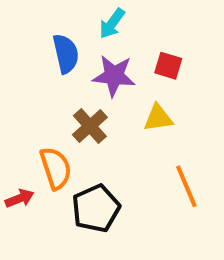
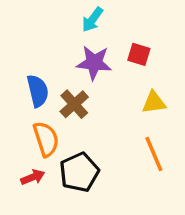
blue semicircle: (66, 54) -> (38, 91), moved
yellow triangle: (158, 118) -> (154, 103), moved
red arrow: (20, 198) -> (33, 177), moved

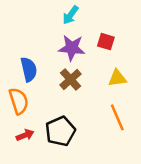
brown cross: (74, 104) -> (70, 79), moved
orange semicircle: (46, 139) -> (19, 101), moved

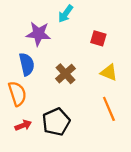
purple star: (72, 48) -> (38, 34), moved
yellow triangle: (117, 78) -> (109, 72), turned 30

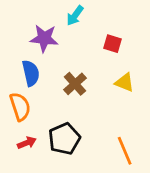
orange line: (109, 109) -> (125, 151), moved

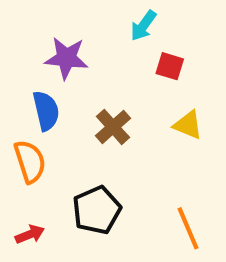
cyan arrow: (75, 16) -> (143, 26), moved
red arrow: (27, 143) -> (30, 234), moved

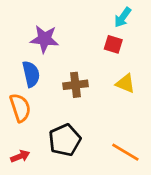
cyan arrow: (143, 26) -> (123, 17), moved
brown cross: (113, 127) -> (75, 85), turned 35
orange line: (188, 228) -> (125, 152), turned -36

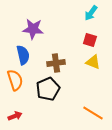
red square: (113, 44) -> (90, 40), moved
black pentagon: (65, 140) -> (48, 89), moved

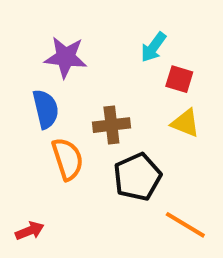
cyan arrow: (91, 13) -> (153, 47), moved
orange semicircle: (15, 80) -> (68, 159), moved
black pentagon: (48, 89) -> (137, 177), moved

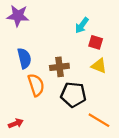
purple star: (66, 57) -> (18, 16), moved
black pentagon: (137, 177) -> (73, 95), turned 30

